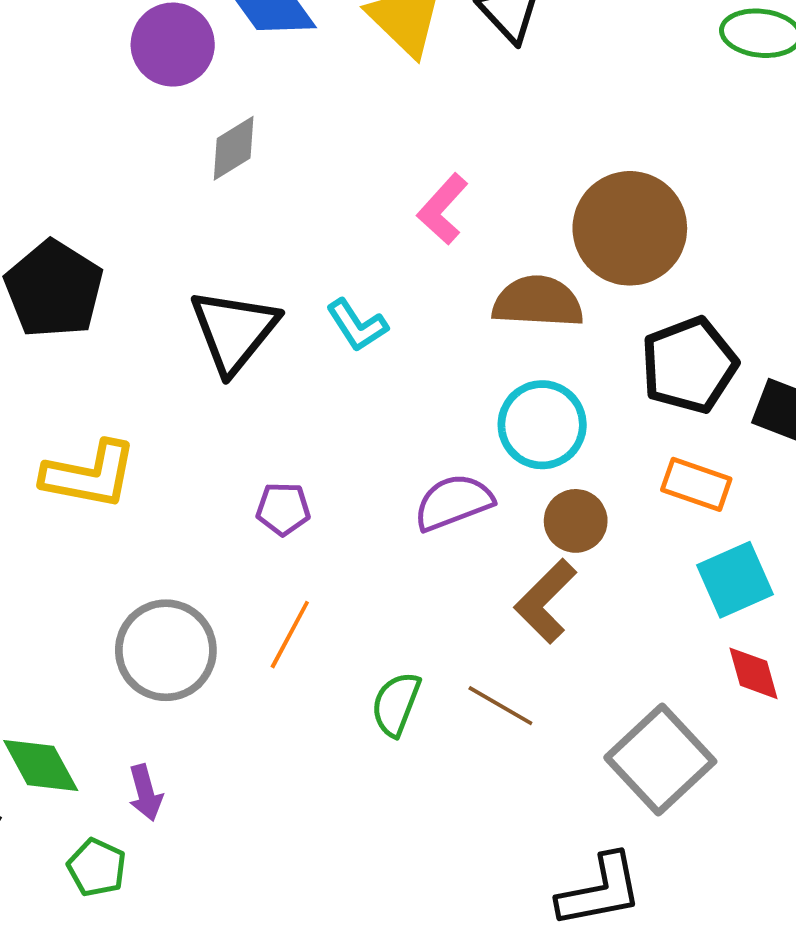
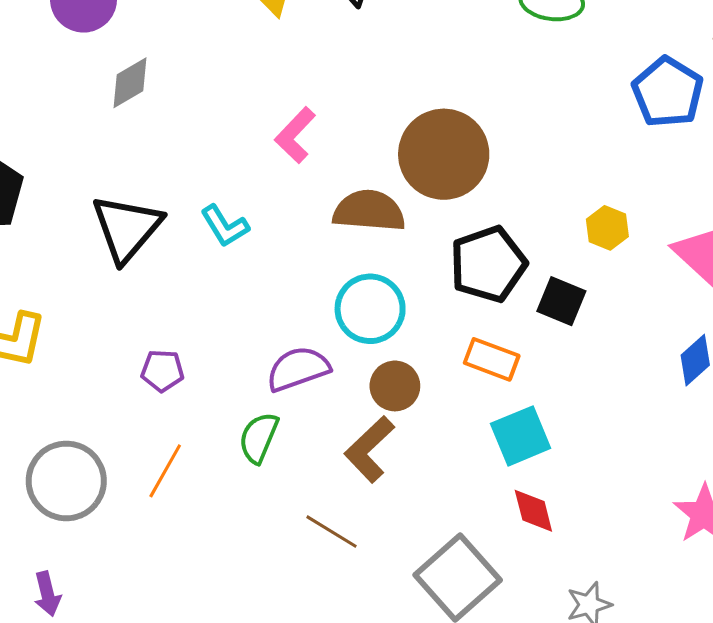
green semicircle: (396, 704) -> (259, 438), moved

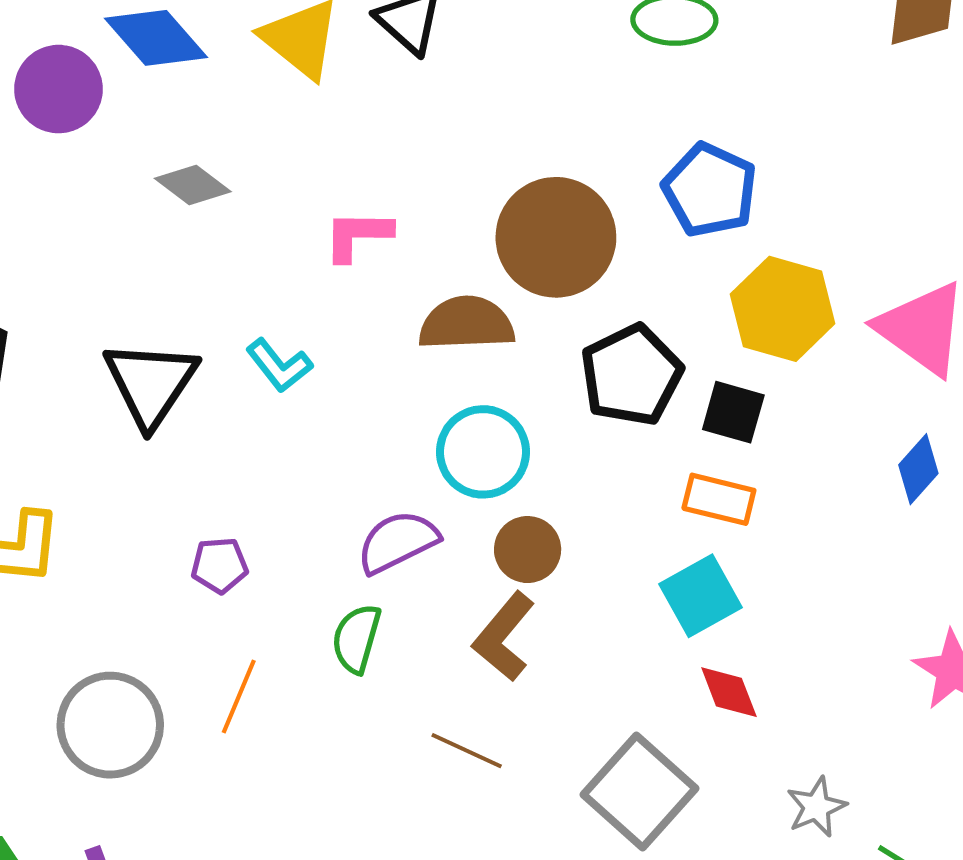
gray diamond: (130, 83) -> (193, 185), moved, turned 74
blue pentagon: (668, 92) -> (710, 190), moved
pink L-shape: (295, 135) -> (358, 235), turned 54
yellow hexagon: (607, 228) -> (783, 309), size x1.8
orange rectangle: (492, 359) -> (719, 499), moved

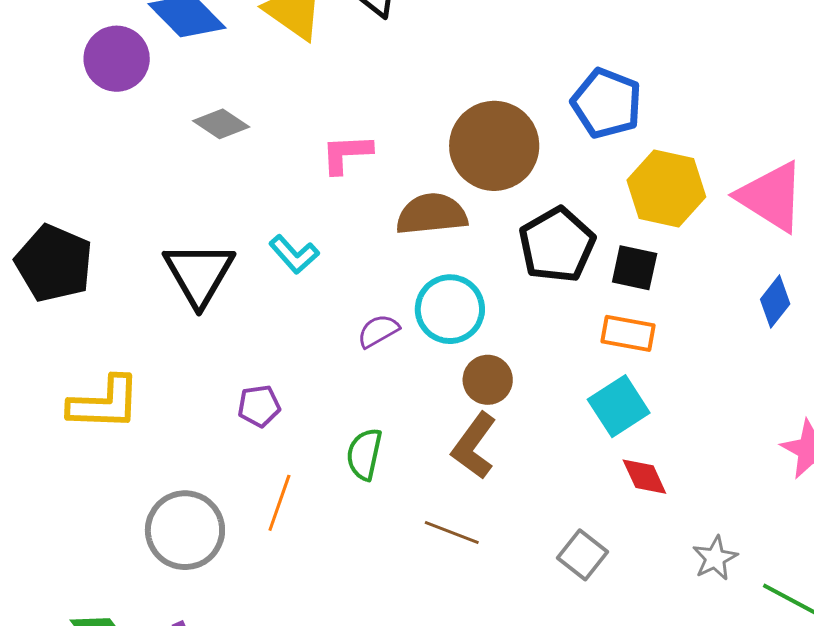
purple semicircle: (398, 542) -> (378, 331), moved, size x0.7
gray square: (640, 792) -> (583, 555), size x0.6

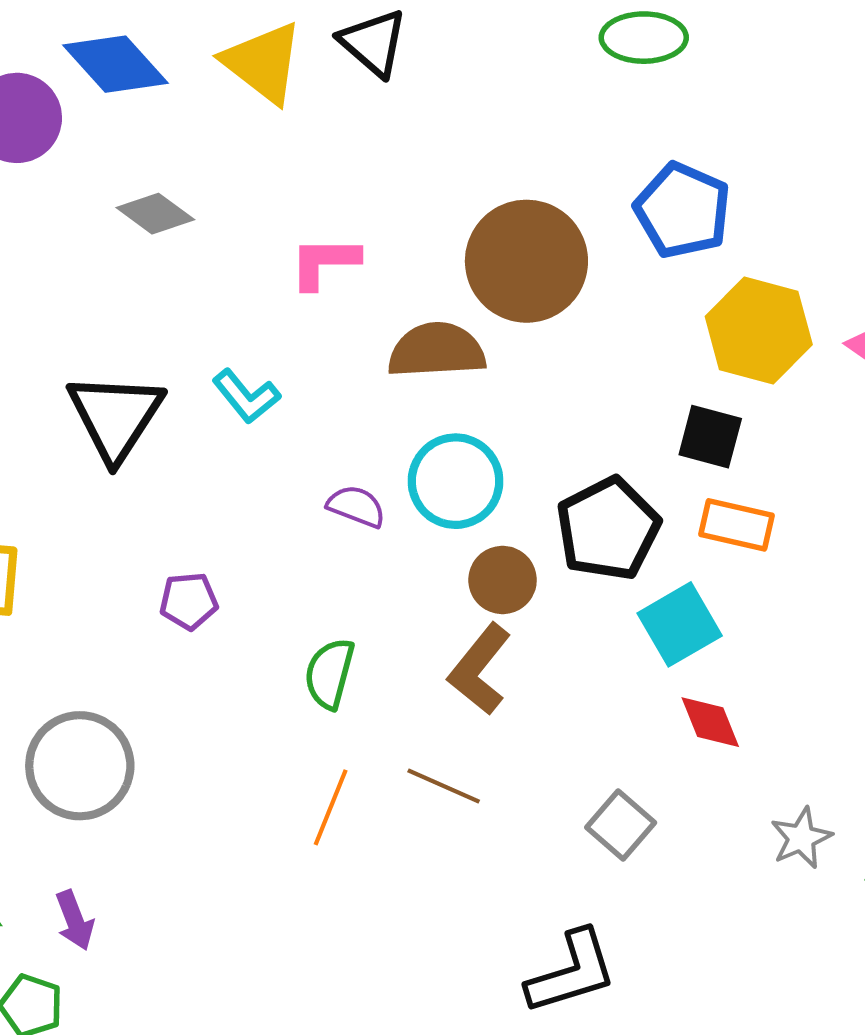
black pentagon: (557, 245) -> (608, 529), moved
purple semicircle: (378, 331) -> (356, 506), turned 48
orange rectangle: (628, 333) -> (736, 525), moved
orange line: (279, 503) -> (331, 807), moved

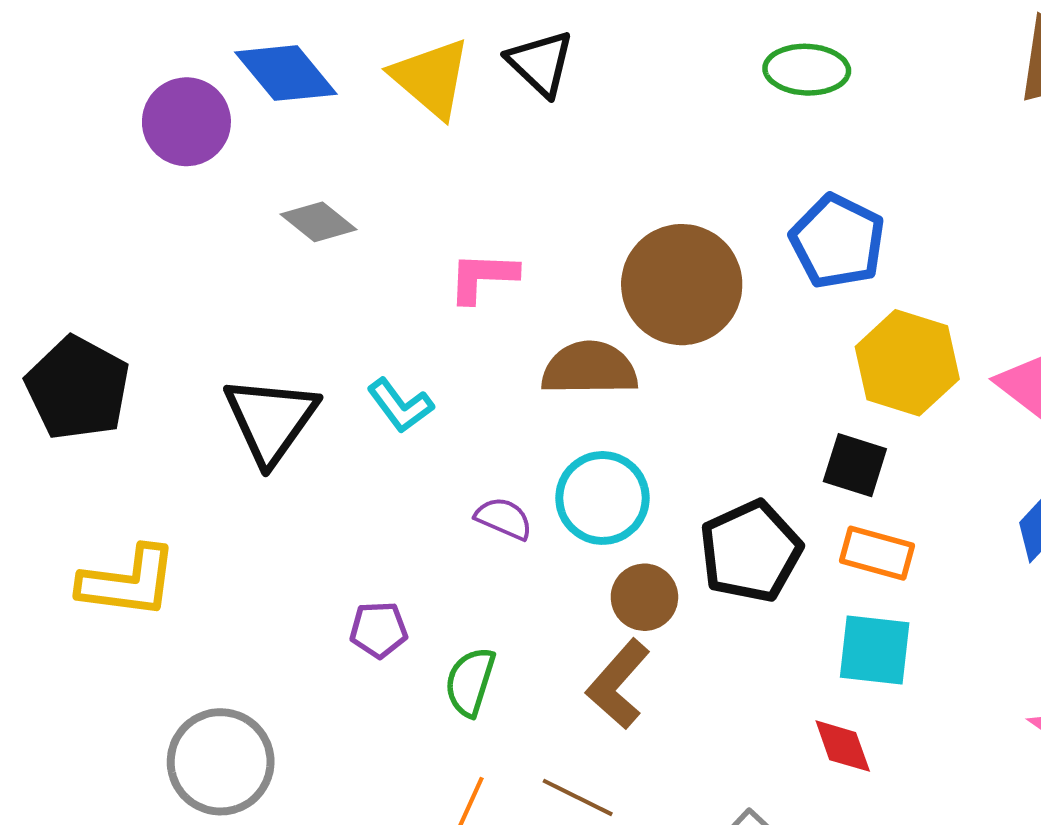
purple pentagon: (189, 601) -> (379, 630), moved
cyan square: (680, 624) -> (875, 650), moved, turned 34

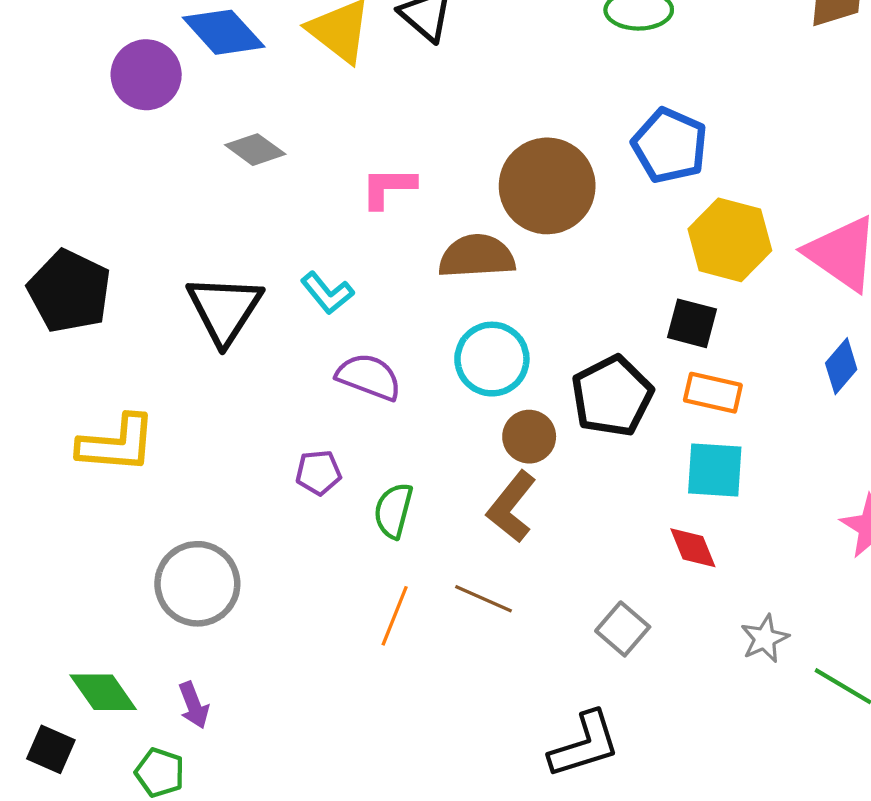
purple semicircle: (504, 518) -> (369, 377), moved, size x1.4

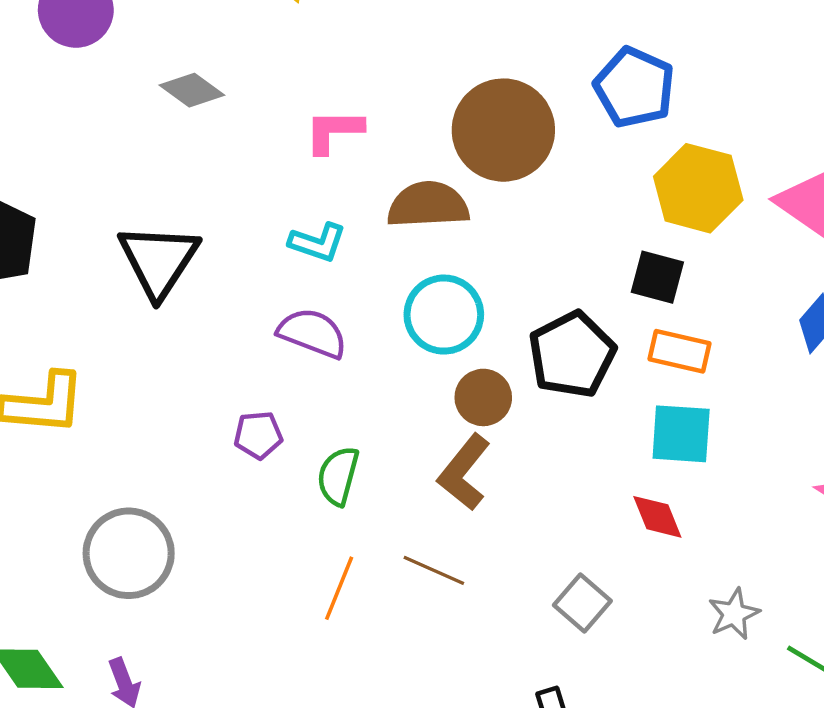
cyan L-shape: (327, 293) -> (318, 242), moved, turned -32

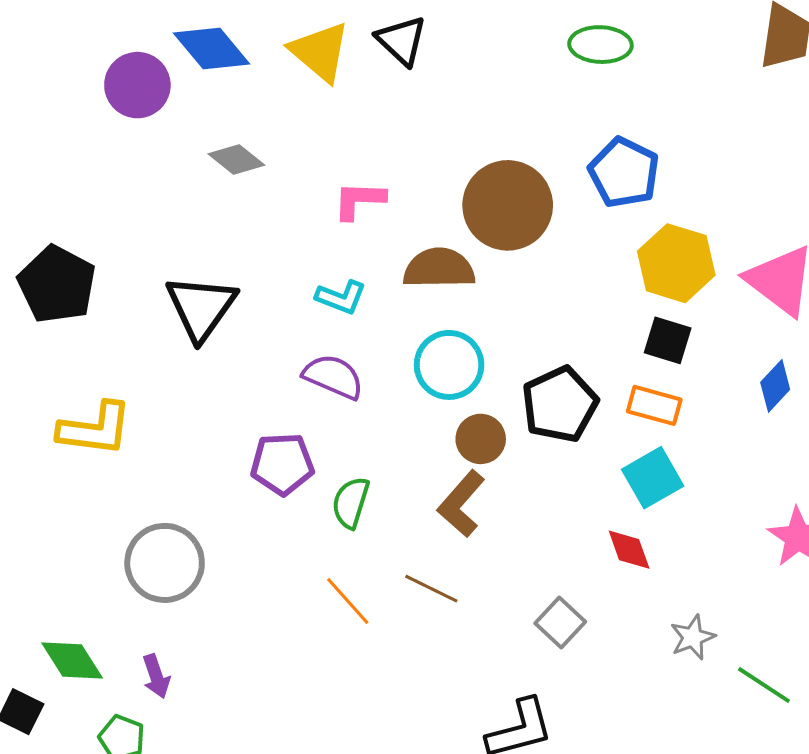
black square: (657, 277) -> (668, 340), moved
cyan square: (681, 434) -> (653, 478), turned -36
purple pentagon: (258, 435) -> (282, 464), size x1.5
orange line: (339, 588) -> (348, 601), turned -66

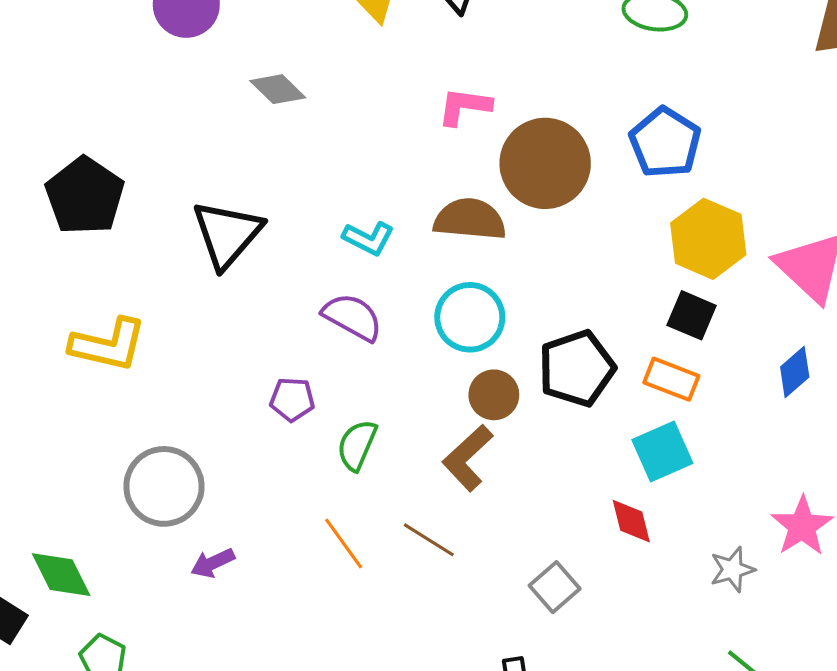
pink L-shape: (359, 200) -> (464, 106), moved
purple pentagon: (282, 464) -> (292, 399), size x0.7
gray star: (693, 637) -> (732, 569), moved
purple arrow: (156, 676) -> (213, 563), moved, turned 78

